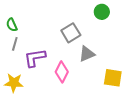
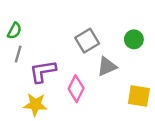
green circle: (102, 12) -> (134, 39), moved
green semicircle: (12, 25) -> (14, 31), turned -128
yellow star: (14, 83) -> (35, 105), moved

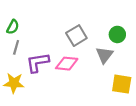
gray triangle: (107, 66) -> (104, 55), moved, turned -30
pink diamond: (76, 89) -> (67, 64), moved, turned 70
yellow star: (35, 105) -> (14, 83), moved

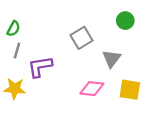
green circle: (117, 34) -> (125, 21), moved
pink diamond: (67, 64) -> (92, 89), moved

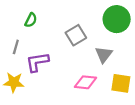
green circle: (125, 21) -> (117, 19), size x1.6
green semicircle: (13, 29) -> (31, 20), moved

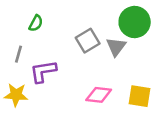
gray triangle: (104, 54) -> (116, 47), moved

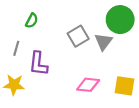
purple L-shape: (43, 71) -> (38, 64), turned -75

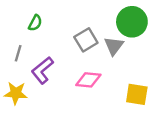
purple L-shape: (38, 64) -> (42, 70), turned 45
pink diamond: (88, 85) -> (88, 80), moved

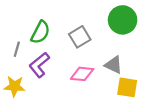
green semicircle: (35, 23) -> (40, 32), moved, size x1.5
gray triangle: (114, 46) -> (114, 65), moved, turned -42

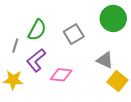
pink diamond: (82, 74) -> (61, 75), moved
yellow square: (127, 87) -> (117, 81), turned 30

